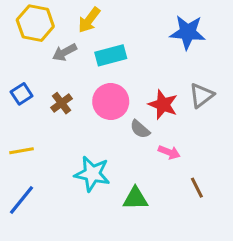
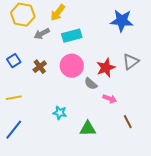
red star: (163, 105) -> (106, 68), turned 30
cyan star: (92, 174) -> (60, 113), size x0.6

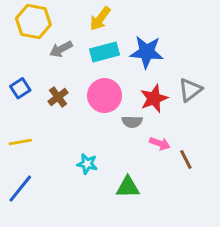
yellow arrow: (58, 13) -> (100, 19), moved
blue star: (122, 21) -> (147, 52), moved
gray semicircle: (91, 84) -> (132, 122), turned -40
brown line: (128, 122) -> (186, 159), moved

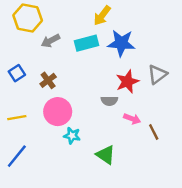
yellow arrow: (100, 19) -> (102, 16), moved
pink circle: (105, 96) -> (58, 112), moved
green triangle: (128, 187) -> (106, 155), turned 35

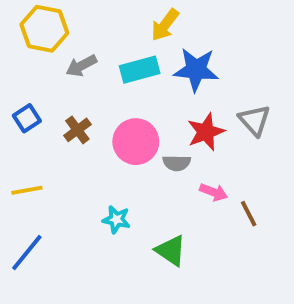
gray triangle: (157, 74) -> (254, 120), turned -35
pink circle: (58, 112) -> (136, 142), moved

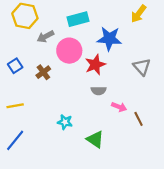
yellow arrow: (165, 25) -> (139, 14), moved
cyan rectangle: (140, 70) -> (78, 19), moved
red star: (206, 132) -> (95, 65), moved
pink circle: (136, 142) -> (69, 51), moved

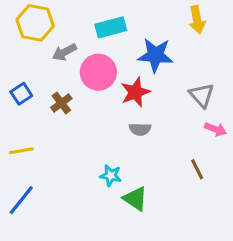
yellow arrow: (139, 14) -> (197, 20), turned -48
pink arrow: (119, 107) -> (216, 129), moved
cyan star: (65, 122) -> (111, 175), moved

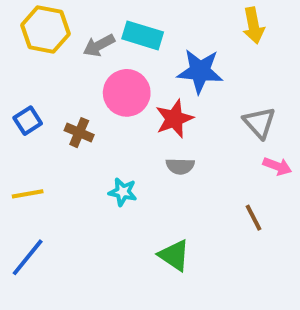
cyan rectangle: (111, 27) -> (143, 35), turned 32
gray arrow: (64, 52) -> (99, 45), moved
brown cross: (61, 103) -> (79, 133), turned -30
cyan star: (111, 175) -> (123, 192), moved

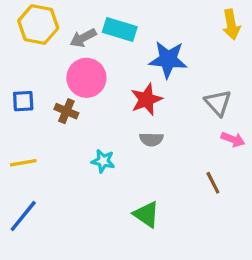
yellow arrow: (253, 26) -> (231, 25), moved
pink circle: (127, 93) -> (86, 78), moved
blue square: (28, 121) -> (23, 101), turned 30

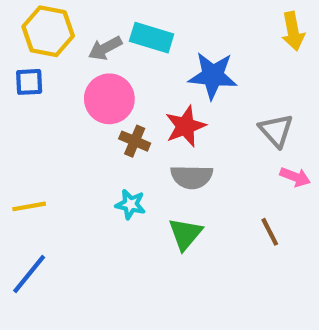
blue square: (23, 101) -> (29, 82), moved
brown cross: (66, 111) -> (135, 141), moved
gray semicircle: (151, 139) -> (192, 177), size x1.4
green triangle: (146, 214) -> (185, 234), moved, turned 36

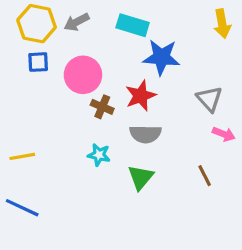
cyan rectangle: (152, 38) -> (133, 25), moved
gray arrow: (105, 48) -> (77, 22), moved
blue square: (29, 82) -> (38, 62), moved
blue line: (29, 274) -> (22, 208), turned 76

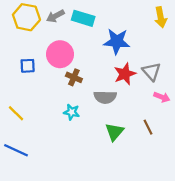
cyan rectangle: (133, 25) -> (83, 18), moved
blue square: (38, 62) -> (28, 66), moved
red star: (141, 96) -> (125, 74), moved
yellow line: (22, 156) -> (16, 113), turned 54
green triangle: (141, 177) -> (114, 132), moved

